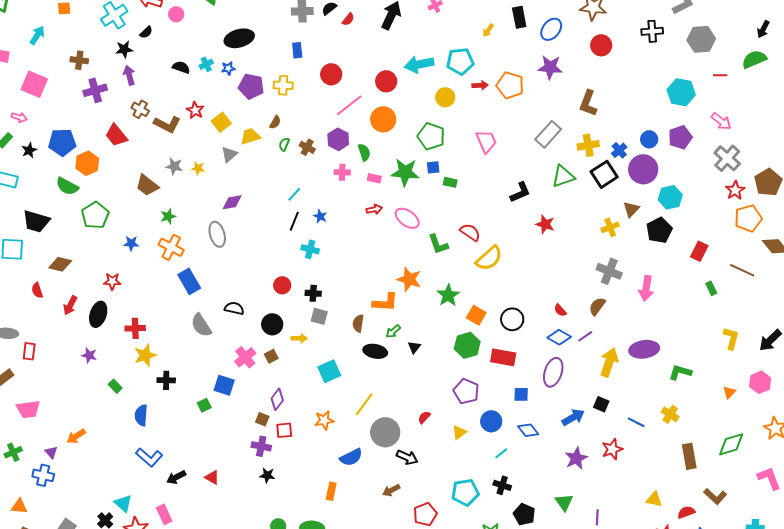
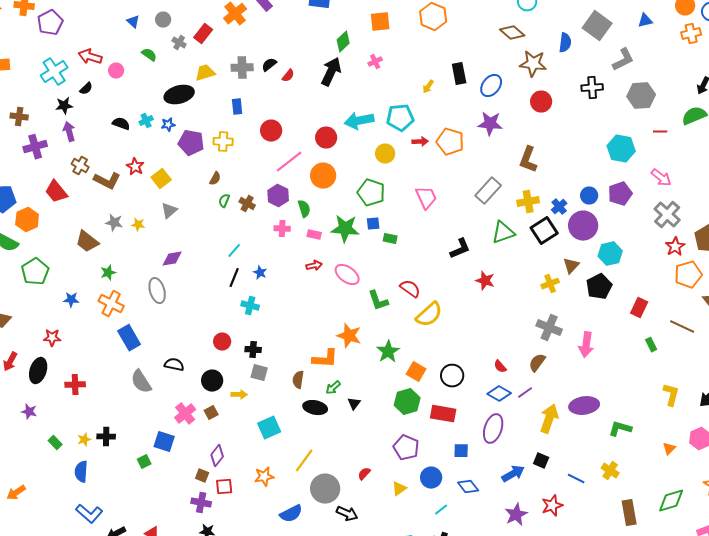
yellow trapezoid: (250, 136) -> (205, 73), moved
yellow star: (145, 355) -> (84, 440), moved, size x0.6

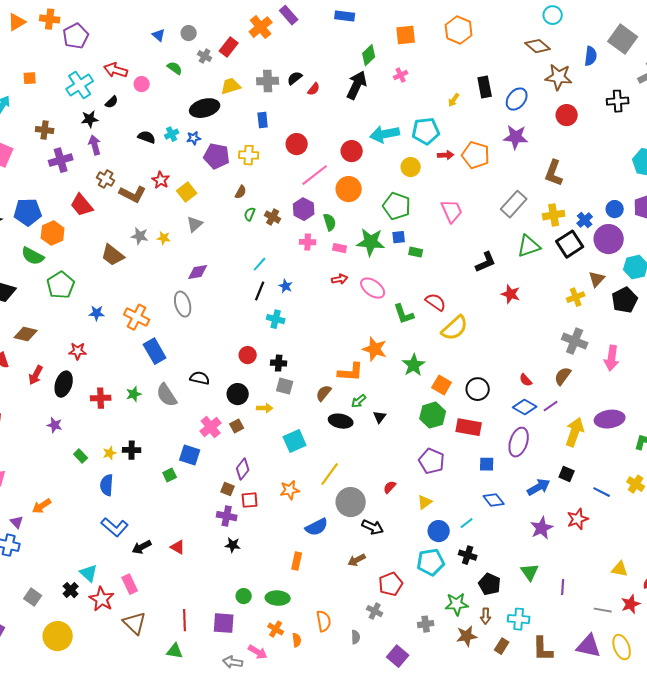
green star: (108, 273) -> (134, 394), moved
brown semicircle: (298, 380) -> (324, 393), turned 30
blue circle: (431, 478) -> (439, 531), moved

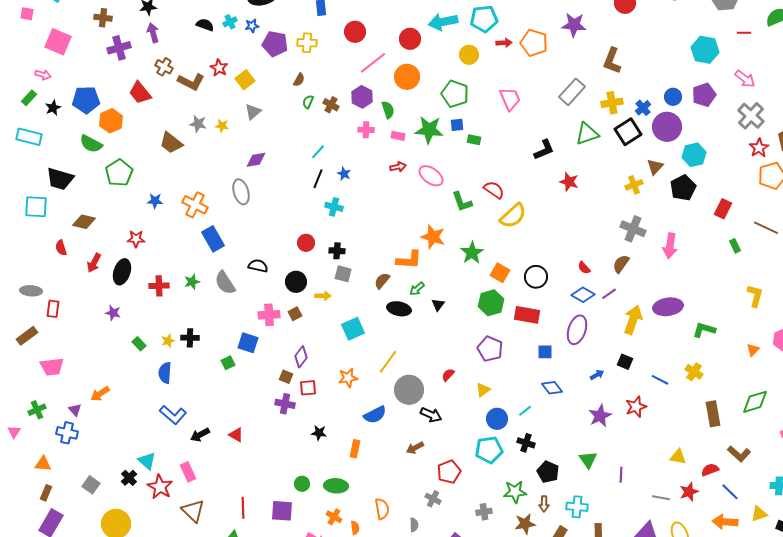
pink cross: (211, 427) -> (269, 315), turned 35
blue arrow: (539, 487) -> (597, 375), size x0.6
black star: (233, 545) -> (319, 433), moved

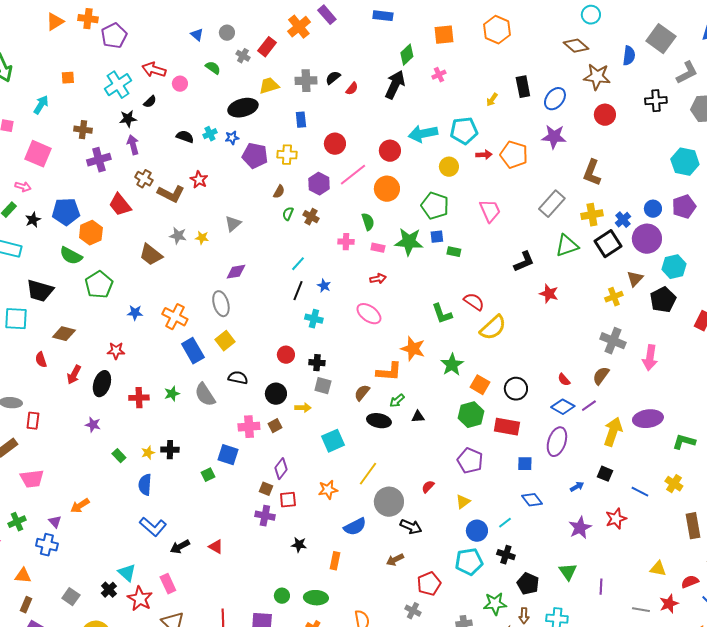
yellow square: (245, 80) -> (225, 341), moved
purple hexagon: (362, 97) -> (319, 184), moved
pink ellipse: (431, 176) -> (369, 314), moved
black triangle: (438, 305) -> (418, 417), turned 48

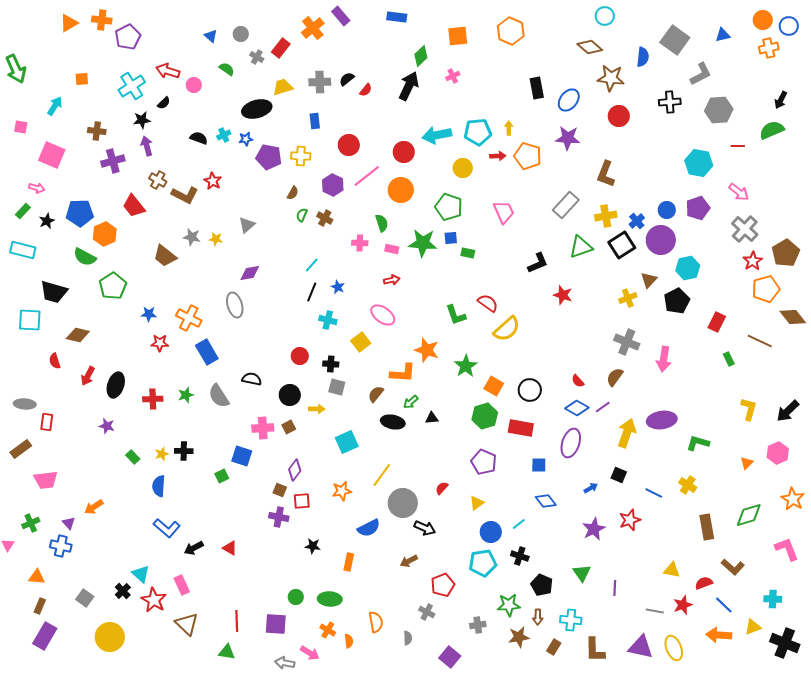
yellow arrow: (492, 100) -> (509, 128), moved, turned 144
yellow square: (225, 341) -> (361, 342), moved
red star: (116, 351) -> (160, 343), moved

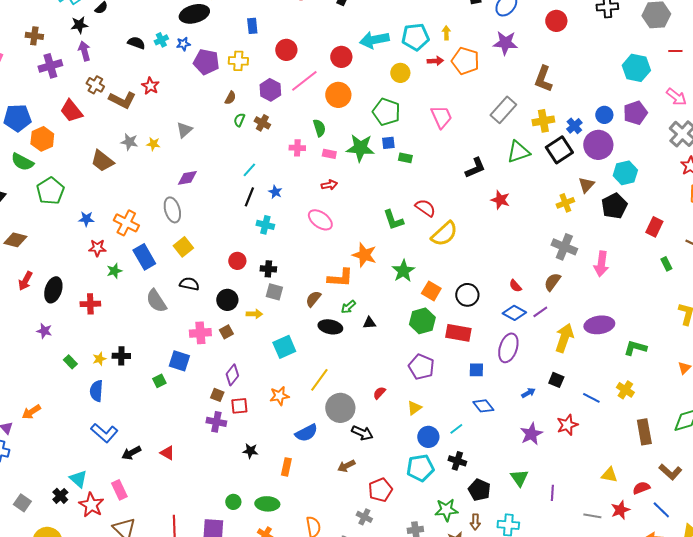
yellow square: (361, 342) -> (183, 247), moved
green star: (186, 395) -> (114, 271), moved

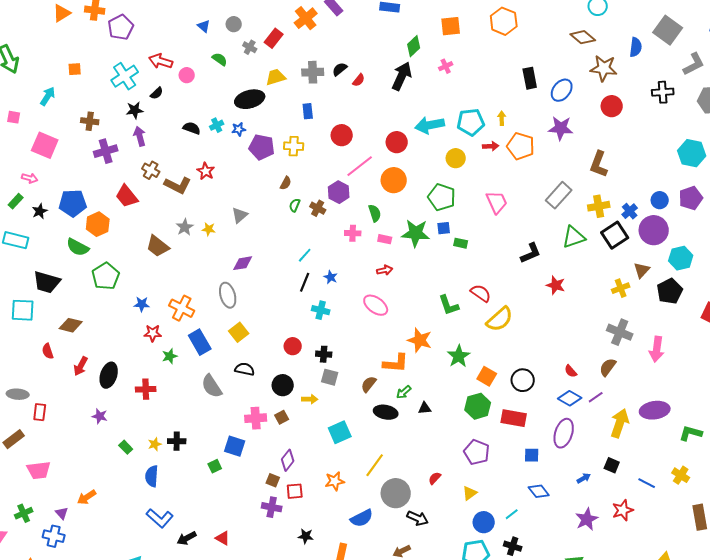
purple hexagon: (270, 90) -> (339, 192), moved
gray star: (129, 142) -> (185, 227), turned 30

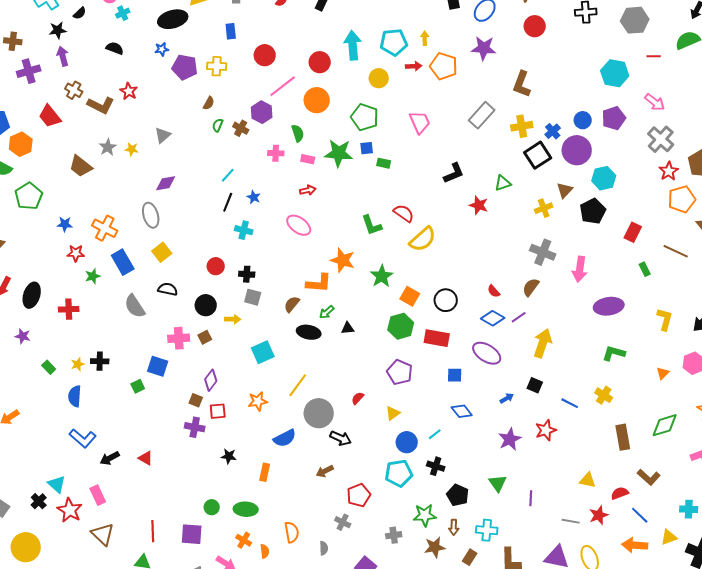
cyan cross: (217, 125) -> (123, 13), moved
cyan arrow: (430, 125) -> (353, 45), turned 96
green triangle: (574, 237) -> (503, 183), moved, size x0.7
purple ellipse: (655, 410) -> (609, 306), moved
purple ellipse: (564, 433) -> (487, 353), turned -76

